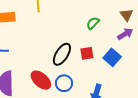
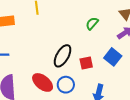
red square: (87, 53) -> (86, 63), moved

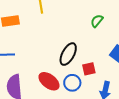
red square: (86, 63) -> (89, 69), moved

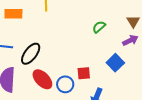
black ellipse: (68, 54) -> (31, 54), moved

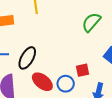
green semicircle: (99, 27) -> (91, 22), size x1.5

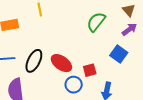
red ellipse: (42, 82) -> (61, 63), moved

